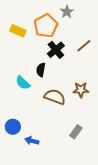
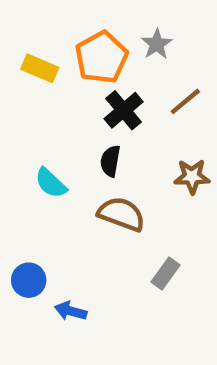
gray star: (67, 12) -> (157, 44), moved
black semicircle: (41, 70) -> (110, 161), moved
brown star: (81, 90) -> (192, 176), moved
gray rectangle: (76, 132) -> (165, 274), moved

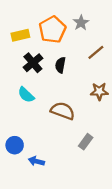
yellow rectangle: (40, 68) -> (20, 35), turned -36
black cross: (124, 110) -> (33, 63), moved
black semicircle: (110, 161) -> (60, 65), moved

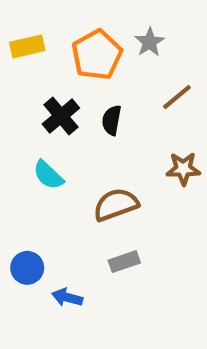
yellow rectangle: (20, 35) -> (27, 46), moved
brown semicircle: (63, 111) -> (116, 205), turned -40
gray rectangle: (86, 142) -> (124, 262), moved, turned 35

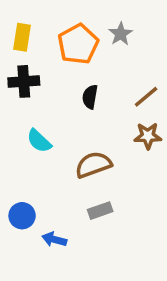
yellow rectangle: (27, 46) -> (22, 37), turned -68
brown line: (177, 97) -> (146, 97), moved
black cross: (61, 116) -> (24, 81), moved, turned 36

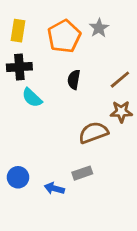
cyan semicircle: (39, 141) -> (32, 98), moved
brown semicircle: (93, 165) -> (93, 133), moved
blue arrow: (54, 239) -> (54, 188), moved

